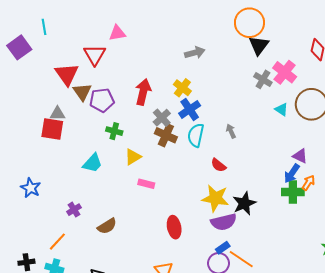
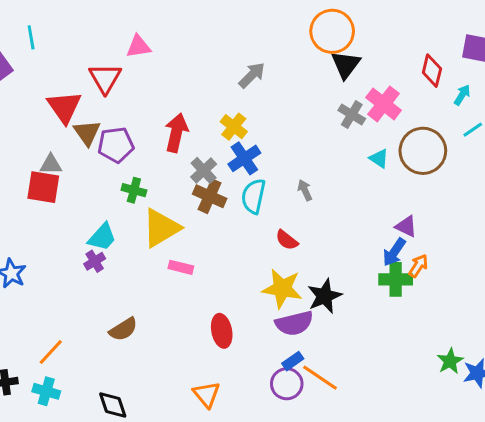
gray arrow: (195, 53) -> (252, 75), turned -30
yellow triangle: (133, 157) -> (161, 228), size x1.6
purple cross: (74, 210) -> (95, 261), moved

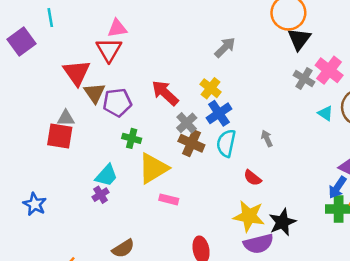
pink triangle: (138, 46) -> (117, 28), moved
red arrow: (176, 133) -> (165, 93), turned -60

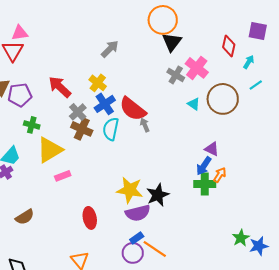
red semicircle: (252, 178) -> (133, 109), moved, size x1.8
pink rectangle: (169, 199) -> (63, 176), turned -35

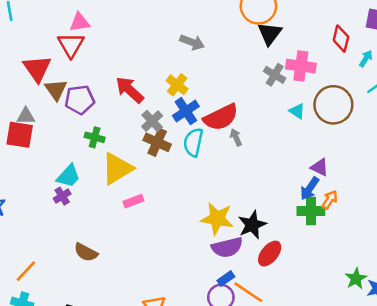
gray arrow: (110, 49) -> (192, 42), turned 66
pink cross: (197, 68) -> (301, 66), turned -30
red semicircle: (133, 109) -> (221, 117), turned -64
brown semicircle: (25, 217) -> (86, 252), turned 60
red ellipse: (90, 218) -> (270, 254), moved, turned 50

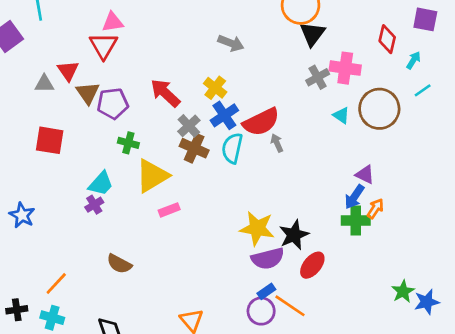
red triangle: (37, 69) -> (68, 71), size x0.7
gray cross: (275, 75) -> (318, 77), turned 30
gray triangle: (26, 116) -> (44, 84), moved

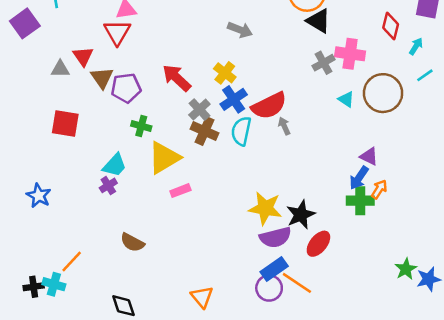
black triangle: (312, 34) -> (318, 21), turned -36
blue rectangle: (266, 291) -> (274, 269), size x1.5
cyan cross: (52, 318) -> (54, 284), moved

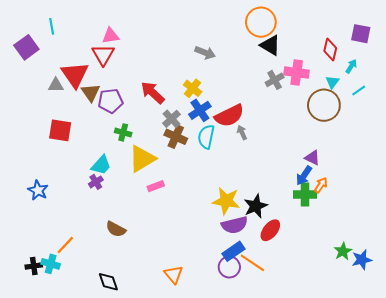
red triangle: (83, 56) -> (75, 75), size x1.6
cyan triangle: (346, 99) -> (332, 82), moved, turned 32

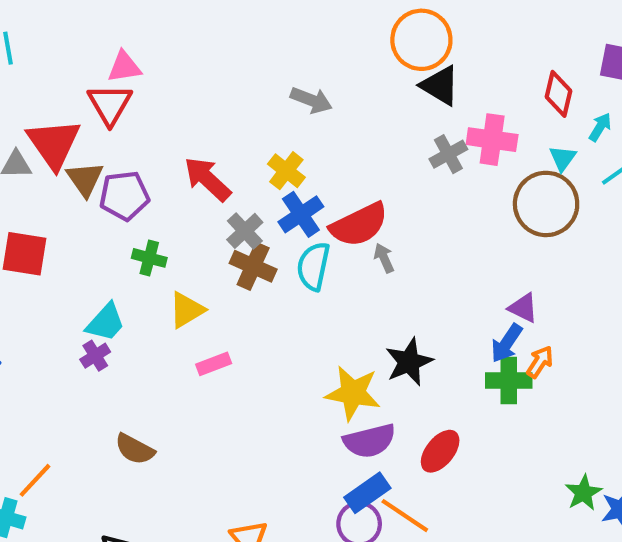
yellow triangle: (142, 159) -> (187, 310), size x0.7
black star: (256, 206) -> (409, 362), moved

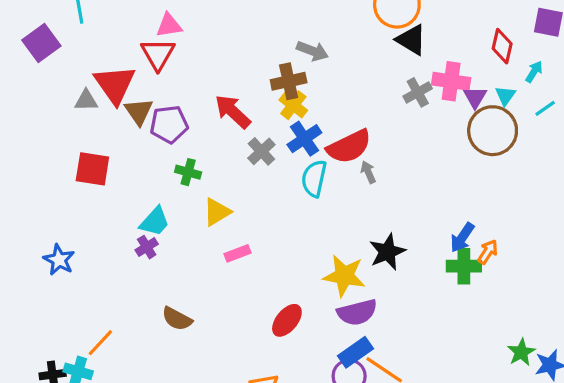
brown cross: (253, 266) -> (289, 81), moved, turned -36
purple triangle: (523, 308) -> (475, 97), moved, turned 35
red ellipse: (440, 451) -> (287, 320), moved

